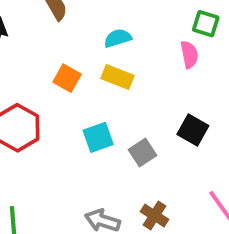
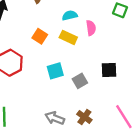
pink semicircle: (189, 54) -> (91, 28), moved
black square: (193, 130) -> (109, 70), turned -35

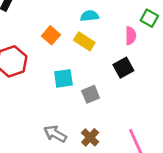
pink semicircle: (91, 28) -> (131, 36), moved
black square: (109, 70) -> (123, 68), moved, turned -35

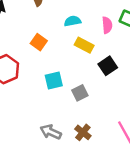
pink semicircle: (131, 36) -> (107, 25), moved
yellow rectangle: (84, 41) -> (84, 45), moved

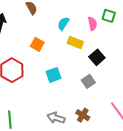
cyan semicircle: (72, 21) -> (63, 24), turned -40
gray square: (80, 93) -> (88, 81), moved

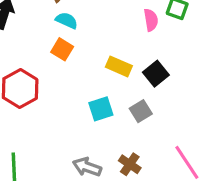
cyan semicircle: (63, 24) -> (67, 20), moved, turned 80
yellow rectangle: (75, 42) -> (119, 66), moved
cyan square: (53, 75) -> (101, 109), moved

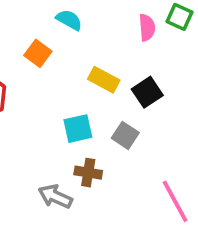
cyan semicircle: (67, 20) -> (69, 20), moved
gray square: (141, 111) -> (125, 135), turned -30
brown cross: (130, 164) -> (88, 173), moved, turned -30

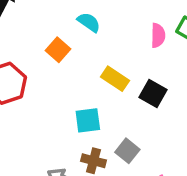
black square: (147, 92) -> (153, 93), turned -32
gray square: (125, 135) -> (127, 151), moved

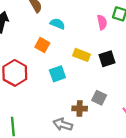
black square: (153, 93) -> (107, 59), turned -35
cyan square: (88, 120) -> (57, 74), moved

